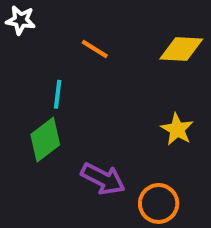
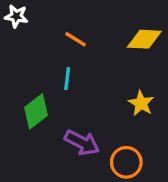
cyan line: (58, 94) -> (67, 79), moved

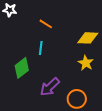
yellow diamond: (144, 39) -> (88, 38), moved
purple arrow: (82, 143) -> (50, 87), turned 110

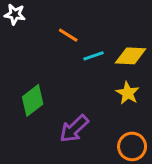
cyan line: (41, 48) -> (93, 56), moved, turned 64
orange circle: (77, 99) -> (132, 146), moved

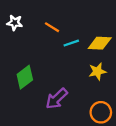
white star: (15, 14) -> (15, 23), moved
yellow star: (128, 93) -> (97, 71), turned 30

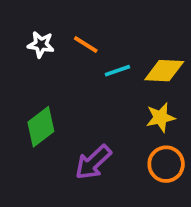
white star: (15, 23) -> (41, 45), moved
orange circle: (101, 112) -> (166, 164), moved

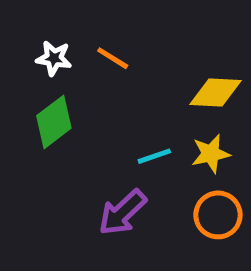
cyan line: (117, 71) -> (154, 156), moved
green diamond: (41, 127) -> (54, 122), moved

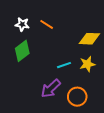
orange circle: (218, 215) -> (77, 97), moved

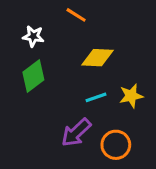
orange line: (47, 24) -> (76, 15), moved
yellow diamond: (89, 39) -> (97, 58), moved

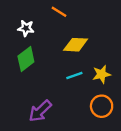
purple arrow: (76, 133) -> (40, 111), moved
orange circle: (116, 145) -> (102, 106), moved

